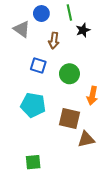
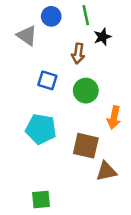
brown arrow: (54, 41) -> (78, 53), moved

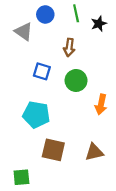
black star: (102, 37) -> (99, 24), moved
brown square: (86, 146) -> (53, 150), moved
green square: (41, 199) -> (21, 177), moved

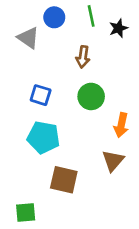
blue square: (42, 71) -> (41, 95), moved
brown triangle: (94, 152) -> (113, 161), moved, turned -36

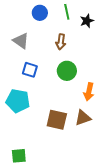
gray triangle: (28, 38) -> (21, 41), moved
cyan pentagon: (43, 137) -> (18, 101), moved
brown triangle: (113, 161) -> (83, 118), turned 30
brown square: (64, 180) -> (57, 120), moved

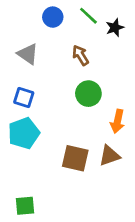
green line: (67, 12) -> (88, 16), turned -35
brown arrow: (61, 42) -> (80, 55), turned 140
blue square: (30, 70) -> (24, 98), moved
cyan pentagon: (18, 101) -> (24, 133), turned -30

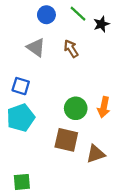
gray triangle: (28, 54) -> (36, 47), moved
green circle: (88, 94) -> (76, 108), moved
brown triangle: (110, 156) -> (96, 154), moved

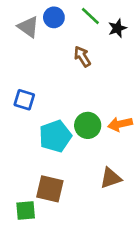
gray triangle: (36, 47) -> (28, 27), moved
orange arrow: (104, 107) -> (120, 124), turned 66
cyan pentagon: (21, 118) -> (55, 136), moved
brown square: (66, 140) -> (50, 189), moved

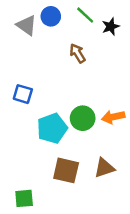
brown square: (50, 189) -> (66, 170), moved

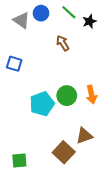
blue square: (23, 94) -> (14, 64), moved
orange arrow: (113, 117) -> (91, 95), turned -90
brown square: (66, 170) -> (64, 152), moved, turned 30

